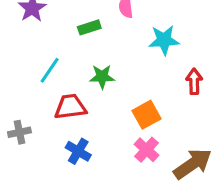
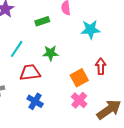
red arrow: (194, 81) -> (101, 66), moved

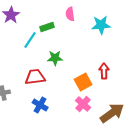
cyan star: (90, 29) -> (101, 25), moved
cyan line: (17, 49) -> (30, 40), moved

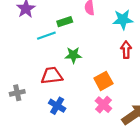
cyan line: (30, 40) -> (46, 36), turned 36
red arrow: (104, 71) -> (126, 50), moved

